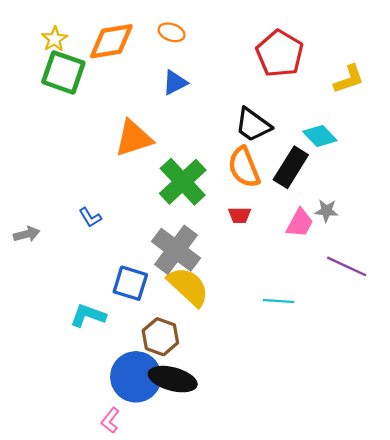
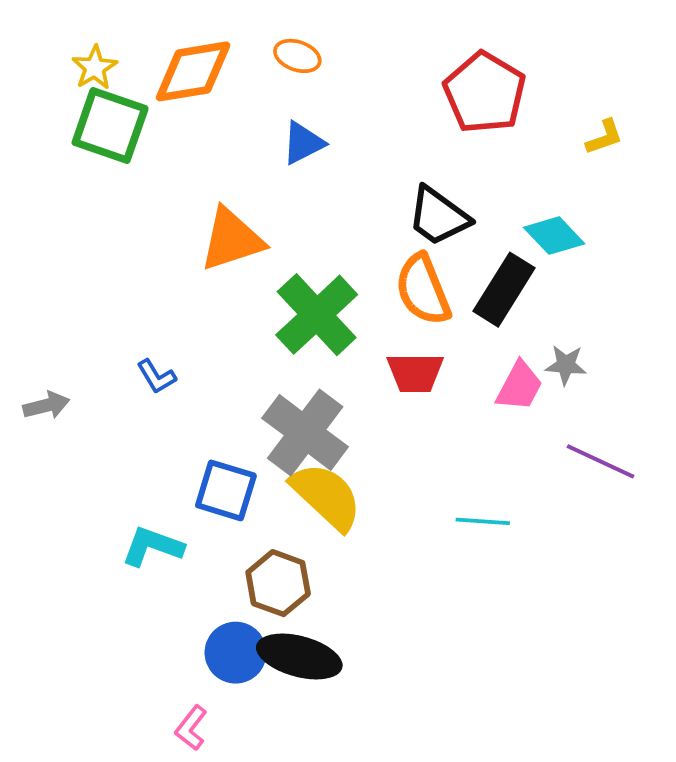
yellow L-shape: (349, 79) -> (604, 137), size x0.7
red trapezoid: (240, 215) -> (415, 373), size x1.4
blue circle: (136, 377) -> (236, 653), size x0.7

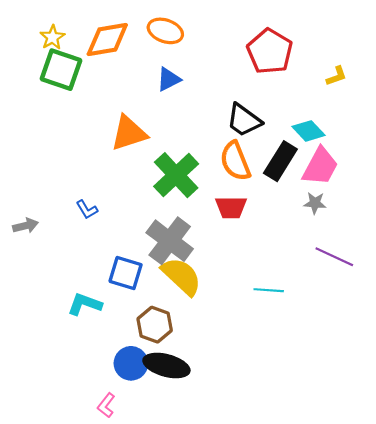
orange ellipse: (297, 56) -> (165, 31), size x1.4
pink trapezoid: (519, 386) -> (320, 166), moved, size x1.4

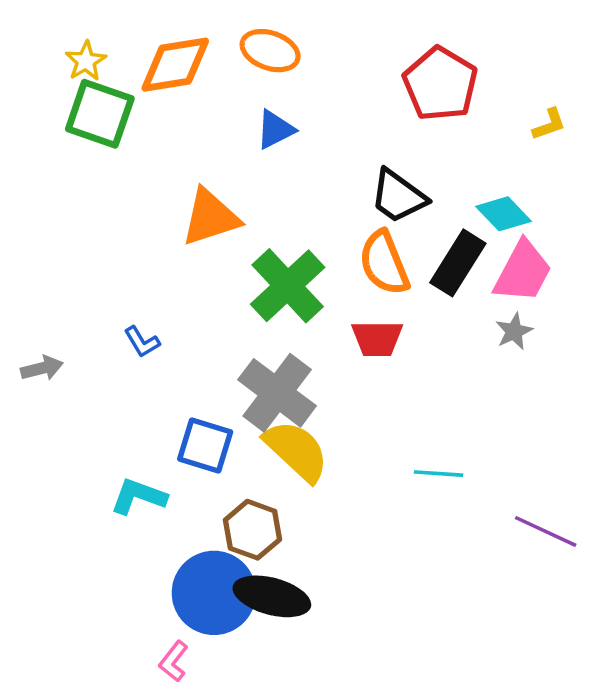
gray star: (315, 203) -> (514, 331), turned -30
purple line: (334, 257) -> (546, 531), moved
blue circle: (131, 363) -> (214, 593), size x1.5

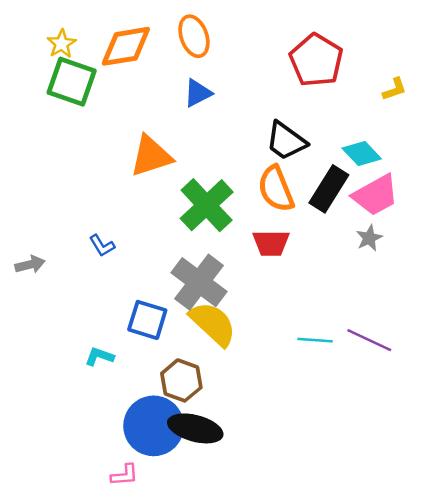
orange ellipse: (270, 51) -> (194, 36), turned 51
pink trapezoid: (523, 272) -> (376, 195), turned 33
cyan L-shape: (138, 496) -> (99, 357), size x0.7
purple line: (546, 531) -> (369, 340), moved
pink L-shape: (174, 661) -> (125, 475), turned -132

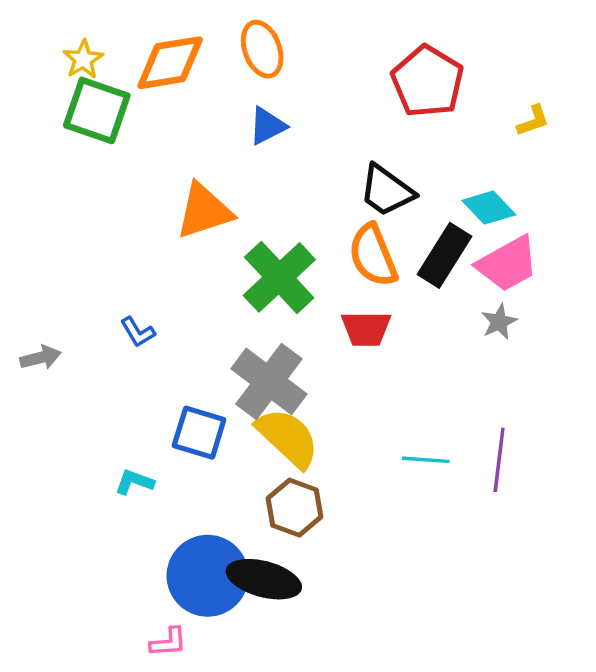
purple line: (369, 340) -> (499, 460), turned 72
brown hexagon: (181, 380) -> (295, 508), moved

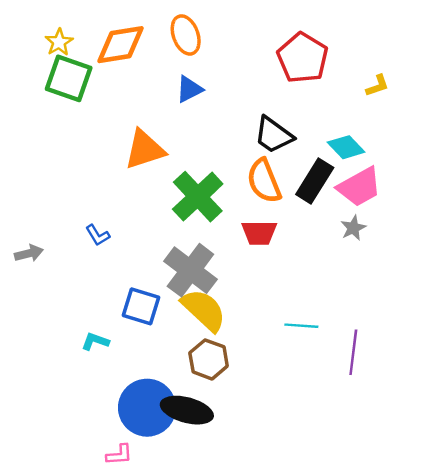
purple line: (499, 460) -> (353, 352), moved

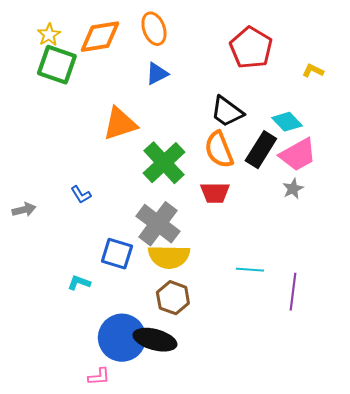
yellow L-shape: (377, 86) -> (313, 71), turned -135
yellow semicircle: (204, 310) -> (169, 257), turned 138

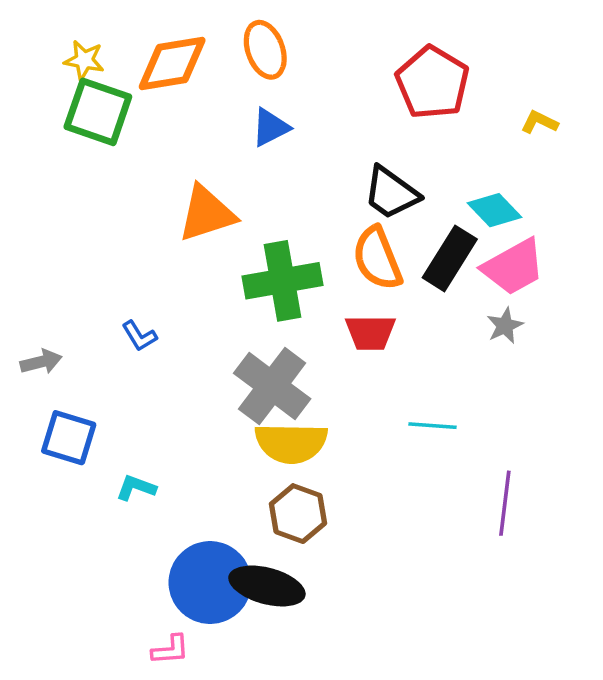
yellow star: (49, 35) -> (84, 60), turned -30
green cross: (164, 163) -> (282, 281), turned 33
blue square: (117, 254) -> (69, 438), moved
cyan line: (250, 270) -> (432, 426), moved

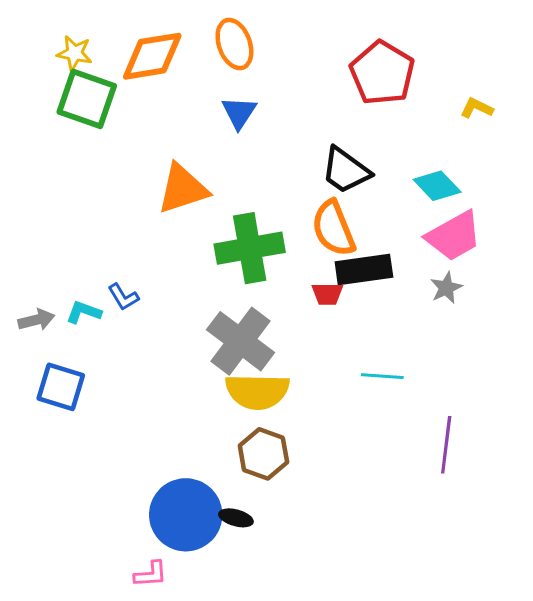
blue triangle: (270, 127) -> (239, 113), turned -30
black rectangle: (450, 258) -> (364, 270), moved, turned 50
red trapezoid: (370, 333) -> (327, 294), size x0.7
cyan L-shape: (136, 488) -> (84, 312), moved
black ellipse: (267, 586) -> (236, 518), size x0.5

